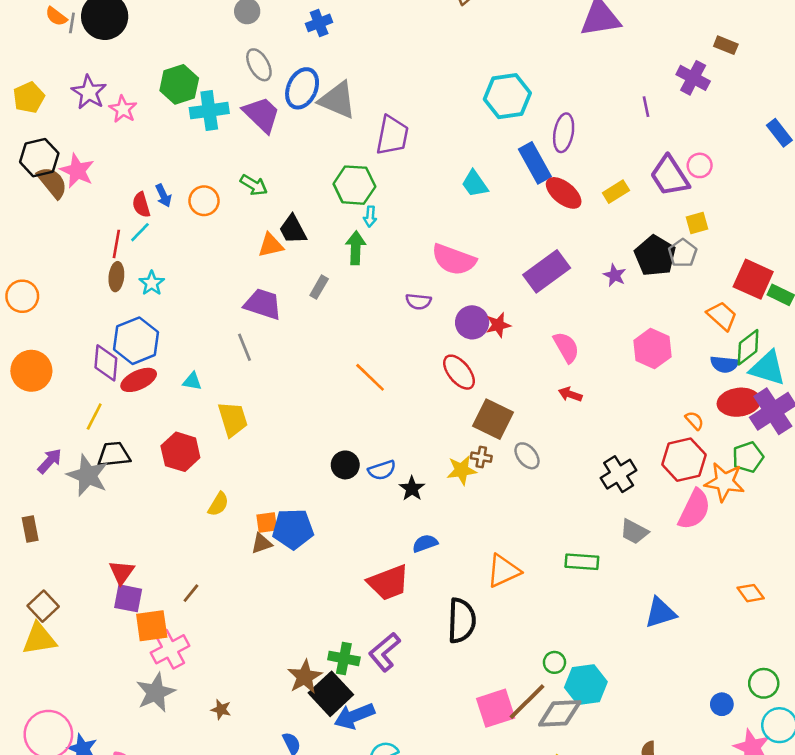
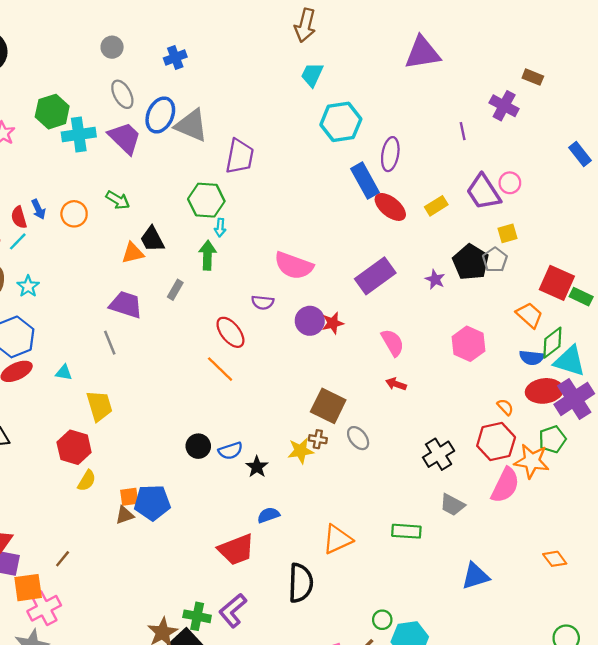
cyan trapezoid: (475, 184) -> (312, 75), moved, turned 60
red ellipse: (459, 372) -> (230, 332), moved
red hexagon: (180, 452) -> (74, 447), moved

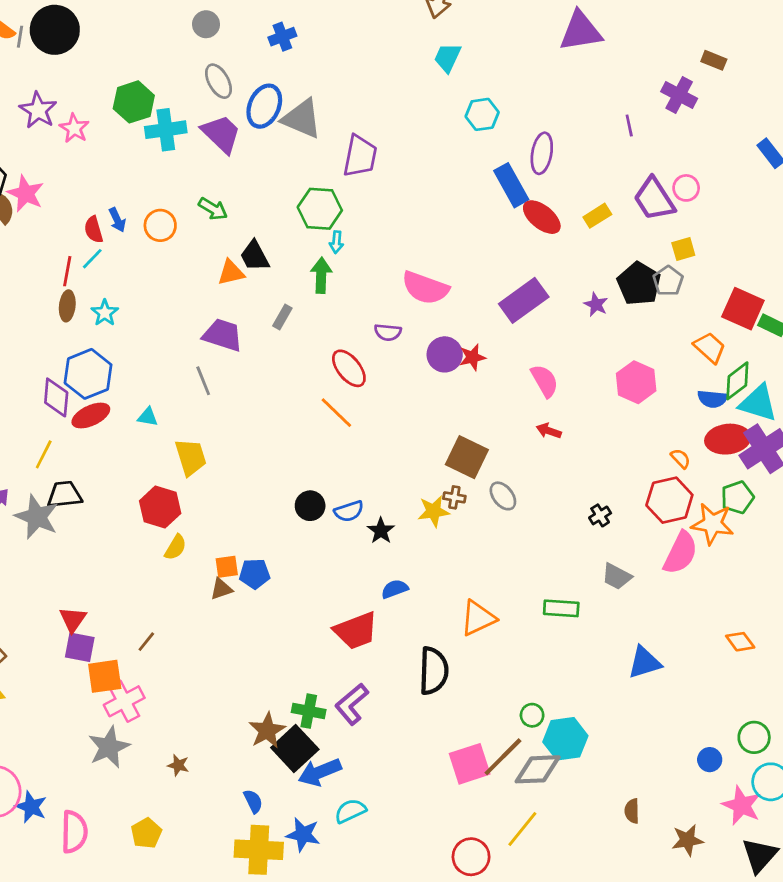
cyan hexagon: (341, 122) -> (482, 114), size x0.7
black cross: (439, 454) -> (600, 515), size x0.6
blue pentagon: (152, 502) -> (255, 574), size x0.7

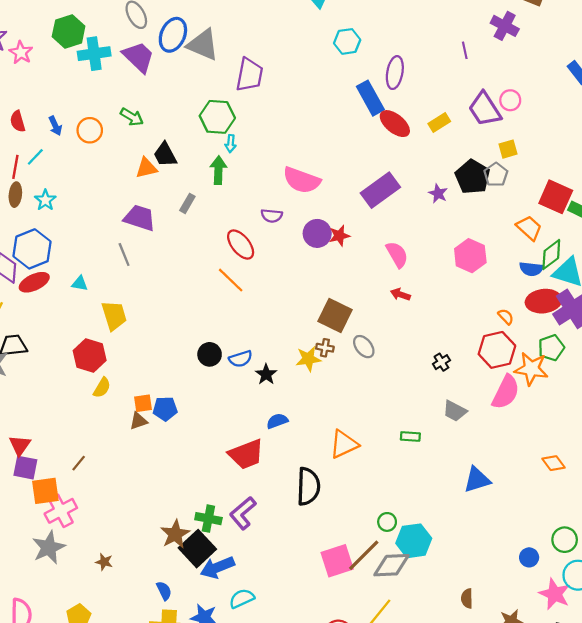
red semicircle: (94, 230) -> (18, 121), moved
green rectangle: (561, 608) -> (410, 436), size x0.7

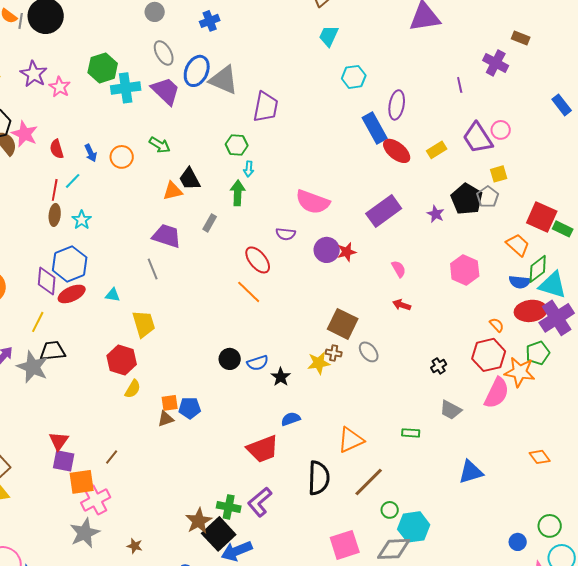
green hexagon: (217, 117) -> (237, 145), size x0.7
pink semicircle: (397, 254) -> (399, 269), size x0.7
brown line: (364, 555) -> (369, 482), moved

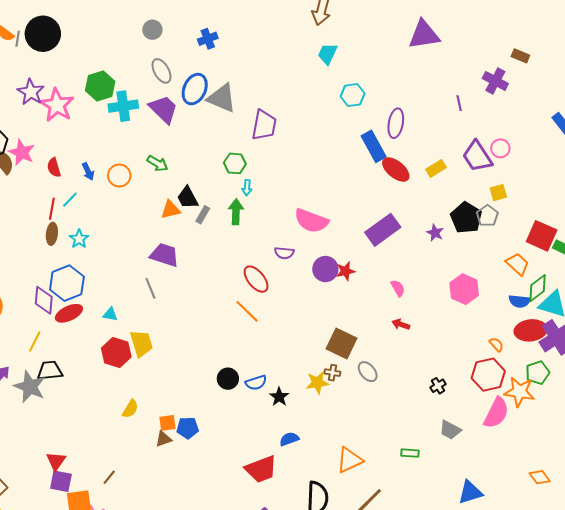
pink star: (60, 87) -> (57, 105), size x1.6
gray rectangle: (210, 223) -> (203, 215), moved
red hexagon: (122, 360) -> (116, 352), moved

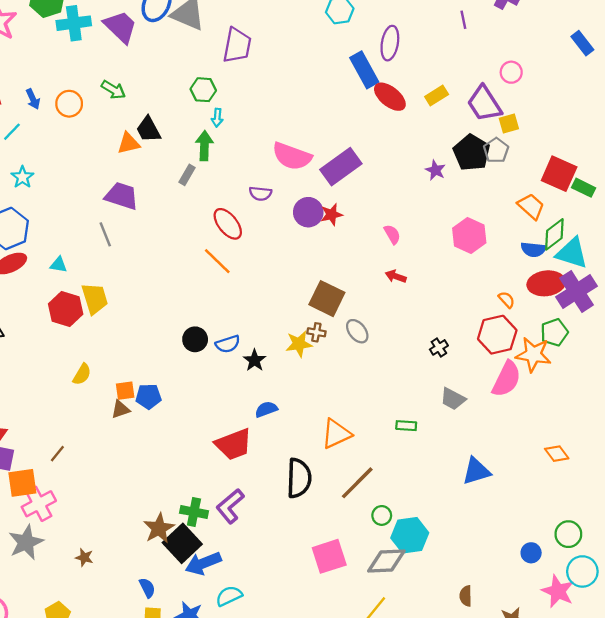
purple trapezoid: (477, 156) -> (484, 104), moved
gray rectangle: (203, 215) -> (187, 175), moved
purple rectangle: (383, 230) -> (341, 167), moved

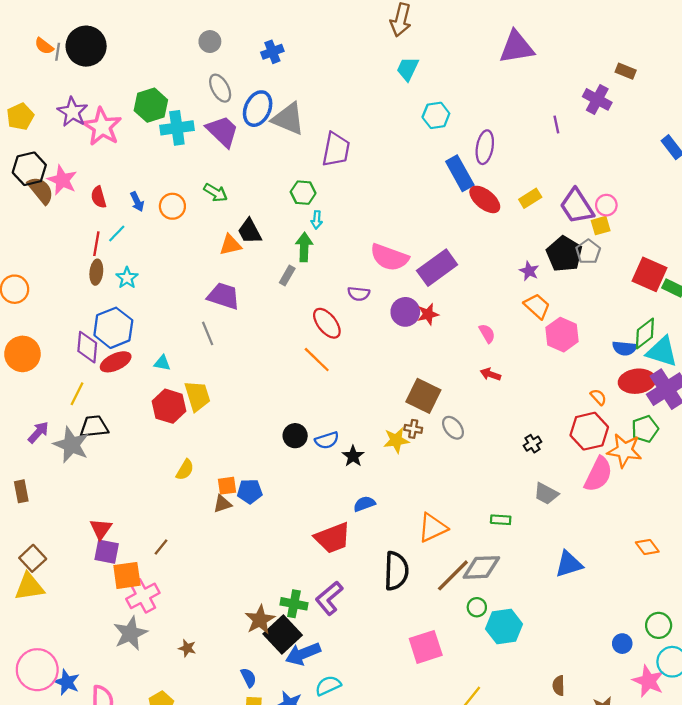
pink circle: (511, 72) -> (606, 205), moved
orange trapezoid: (531, 206) -> (537, 306), moved
gray diamond: (386, 561) -> (481, 567), moved

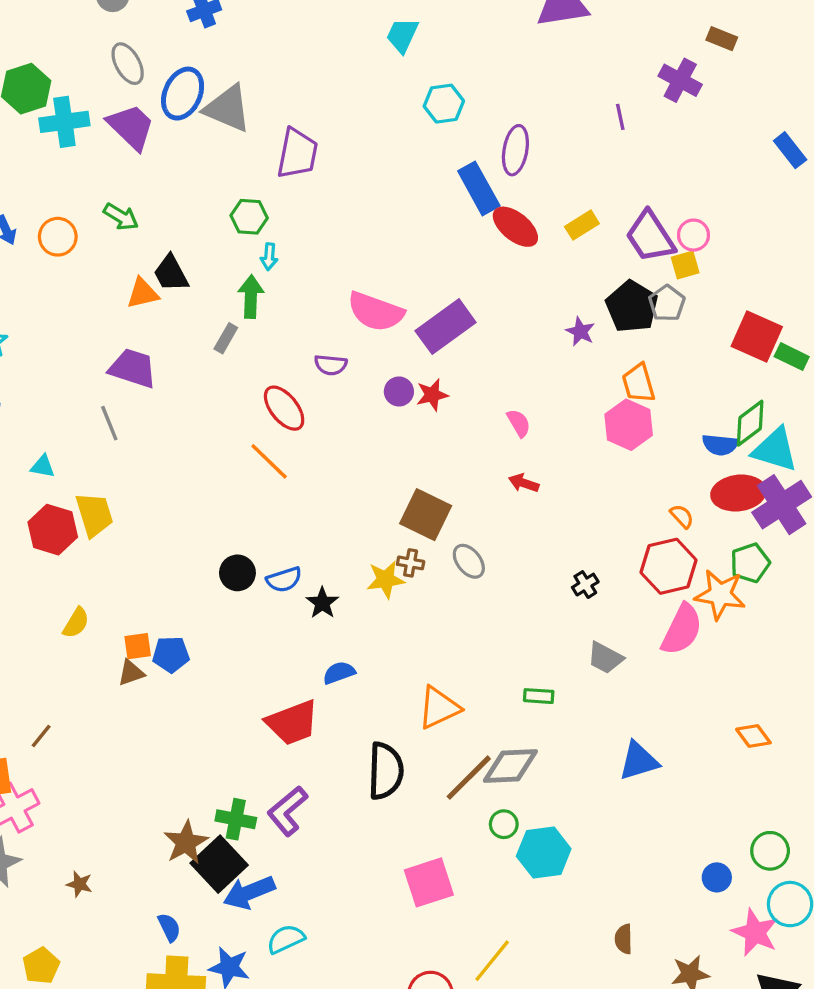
orange trapezoid: (537, 306) -> (639, 383), moved, turned -148
purple circle: (405, 312) -> (399, 391), size x0.7

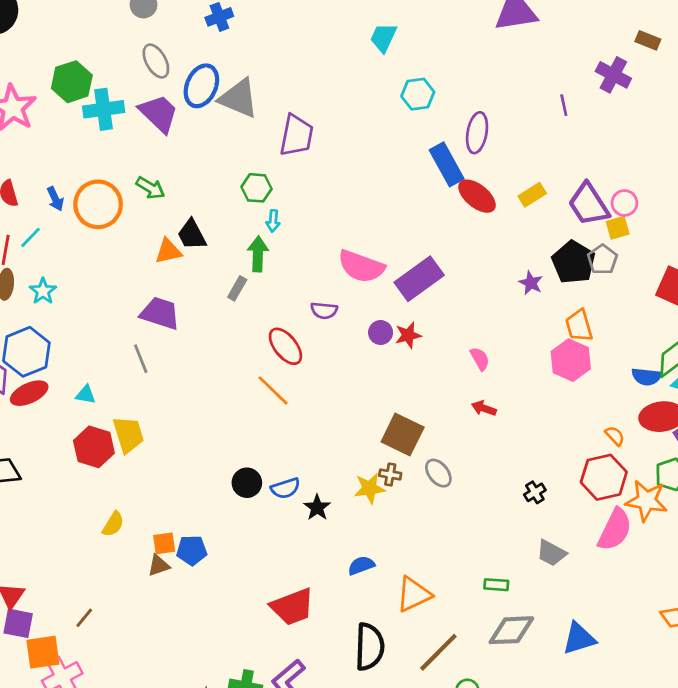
orange circle: (58, 237) -> (98, 204), size x1.5
blue semicircle: (339, 673) -> (361, 565), moved
gray diamond: (510, 766) -> (511, 630), moved

